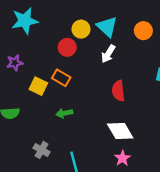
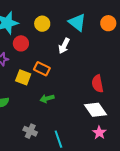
yellow circle: (81, 29) -> (42, 24), moved
red circle: (67, 47) -> (21, 43), moved
white arrow: (108, 54) -> (64, 46), moved
red semicircle: (118, 91) -> (97, 84), moved

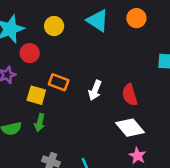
white arrow: (64, 46) -> (95, 90), moved
green arrow: (47, 99) -> (40, 123), moved, turned -56

